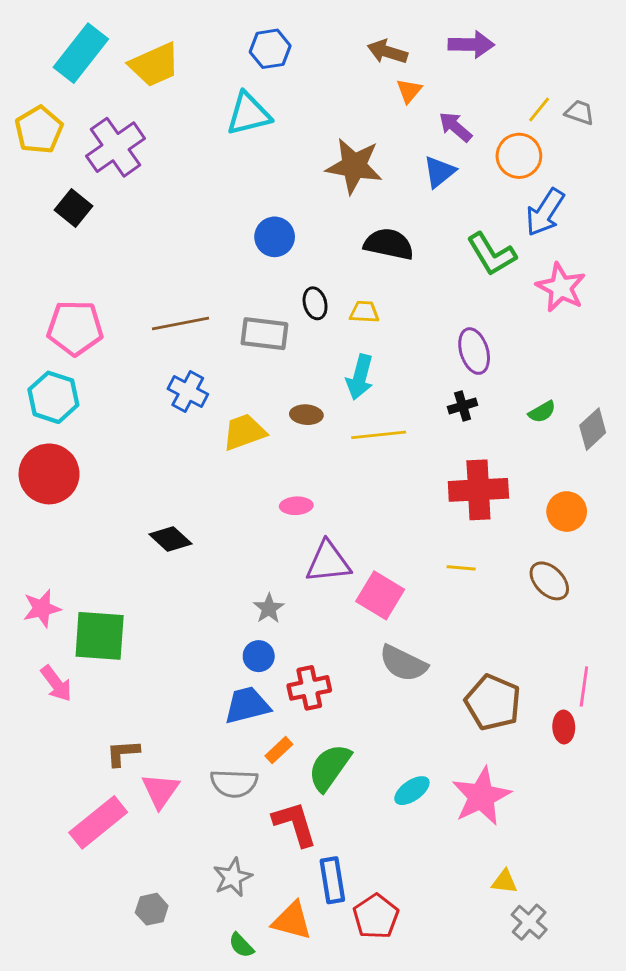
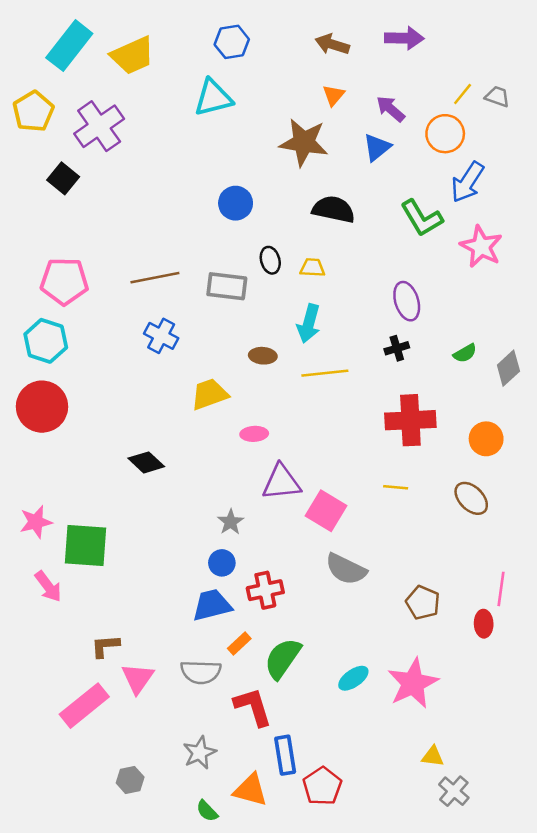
orange triangle: (409, 91) -> (334, 95), moved
yellow trapezoid: (244, 432) -> (209, 394), moved
brown pentagon: (493, 702) -> (423, 603), size x0.7

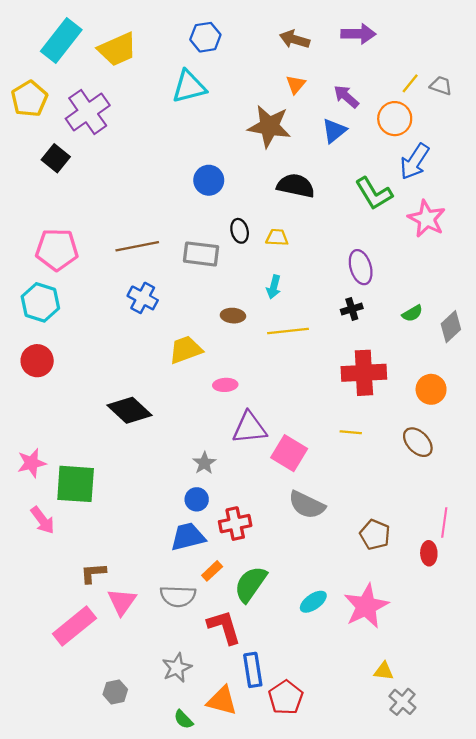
cyan arrow: (309, 323) -> (274, 287), size x0.7
red circle: (42, 407) -> (37, 361), size x0.7
black diamond: (146, 462) -> (130, 410), size x1.4

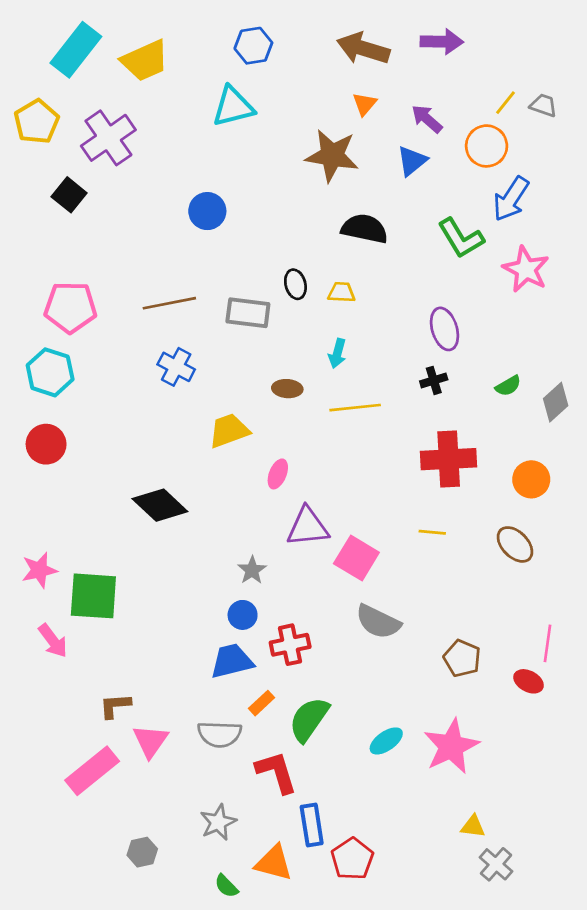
brown arrow: (295, 39) -> (363, 48), size x1.4
blue circle: (209, 180) -> (207, 211), moved
pink ellipse: (225, 385) -> (278, 474), turned -65
red ellipse: (429, 553) -> (529, 681), turned -60

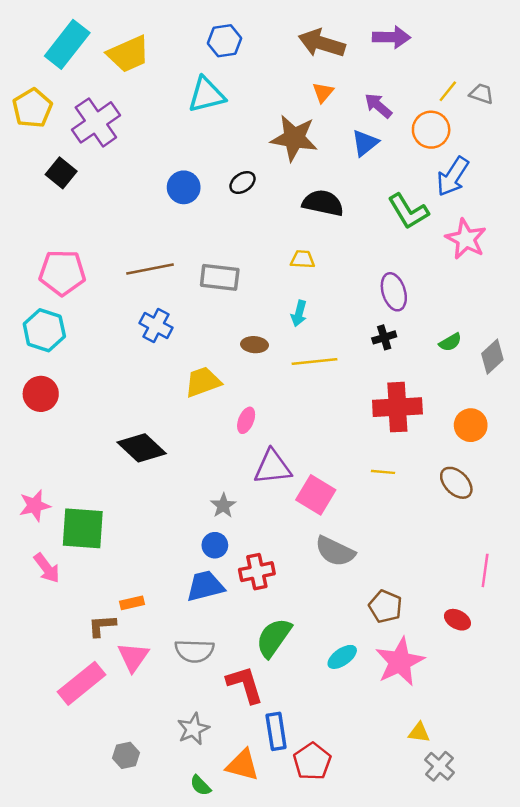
black ellipse: (295, 284) -> (242, 183), moved, turned 70
brown pentagon: (462, 658) -> (385, 606), moved
red ellipse: (529, 681) -> (457, 620), moved
orange rectangle: (262, 703) -> (132, 603), moved, turned 30

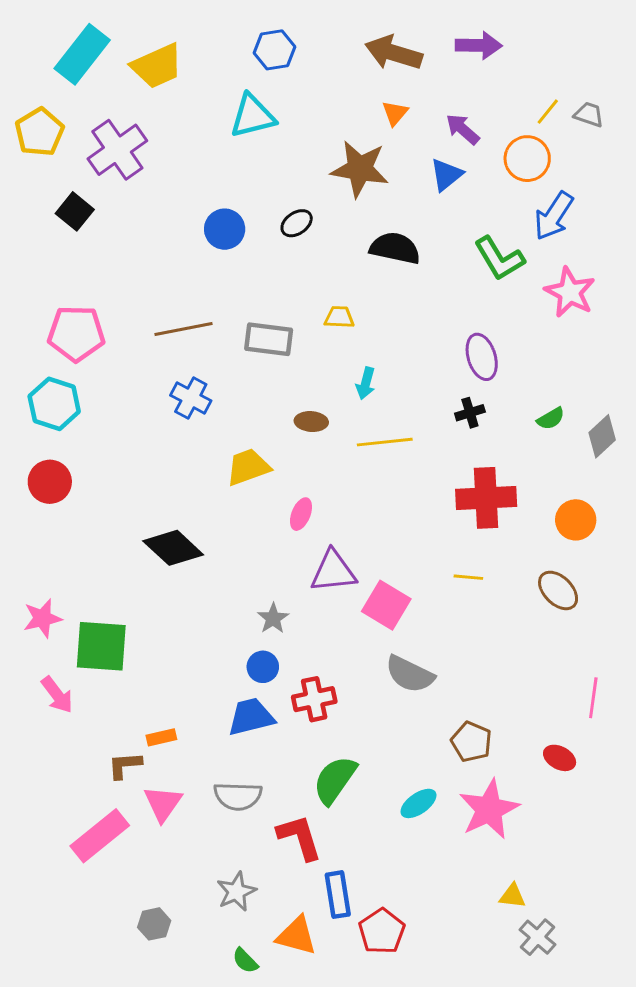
yellow trapezoid: (303, 259) -> (339, 317), moved

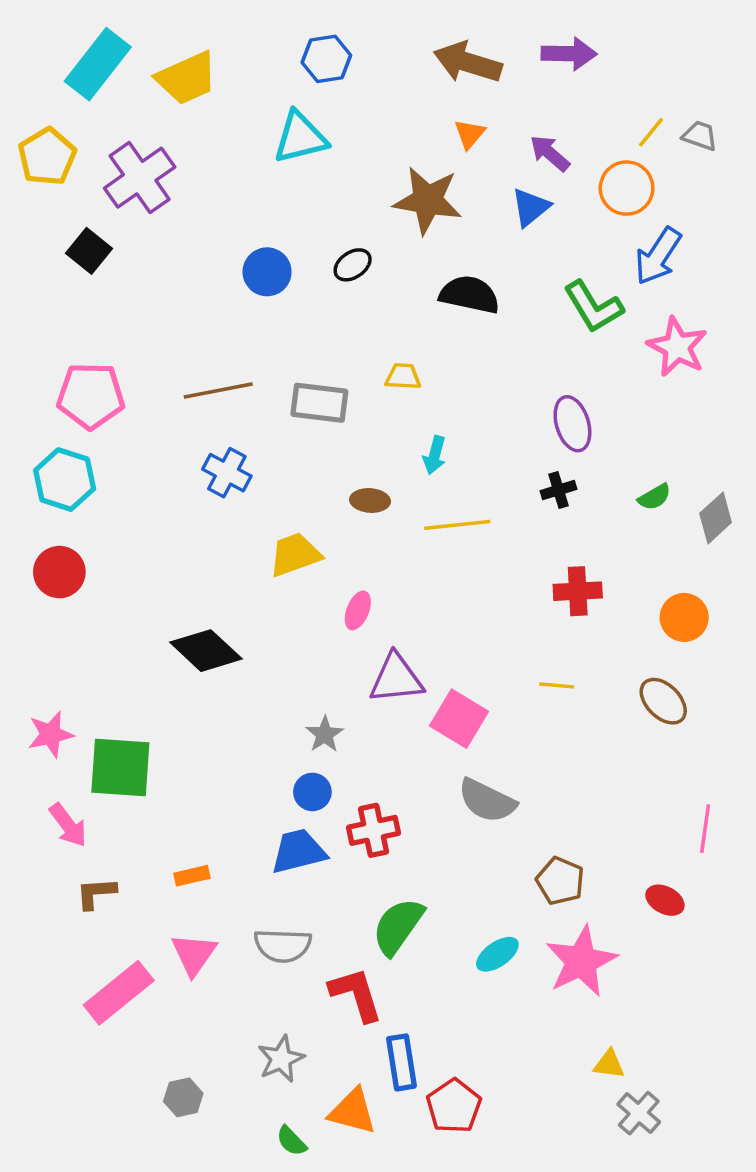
red cross: (486, 498) -> (578, 591), size x0.7
brown L-shape: (125, 765) -> (96, 893), moved

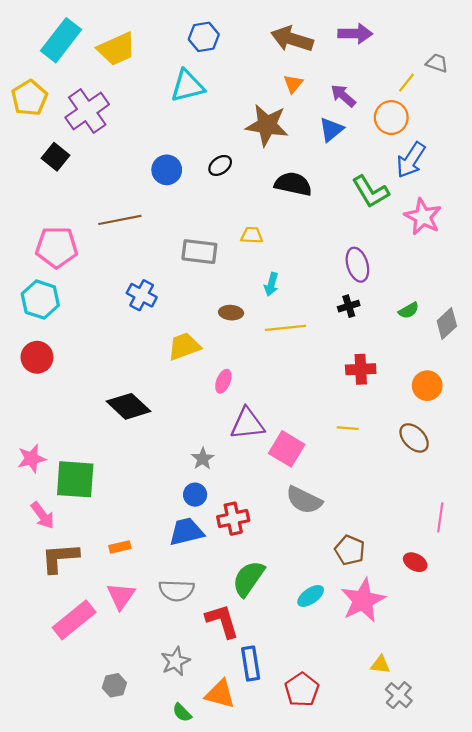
gray trapezoid: (700, 136) -> (437, 63), moved
brown line: (218, 391) -> (120, 220), moved
brown L-shape: (96, 893) -> (60, 558), size x1.5
red pentagon: (454, 1106) -> (302, 690), moved

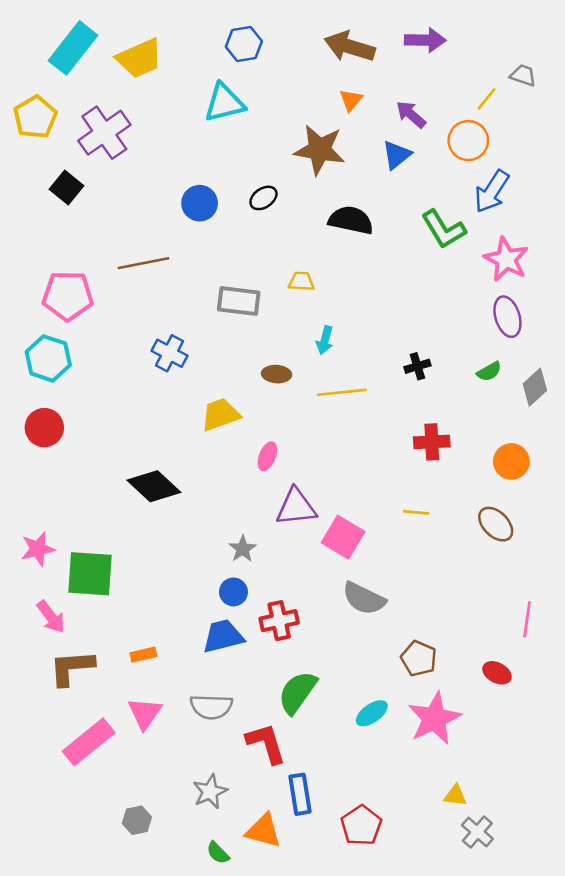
purple ellipse: (357, 265) -> (507, 317), moved

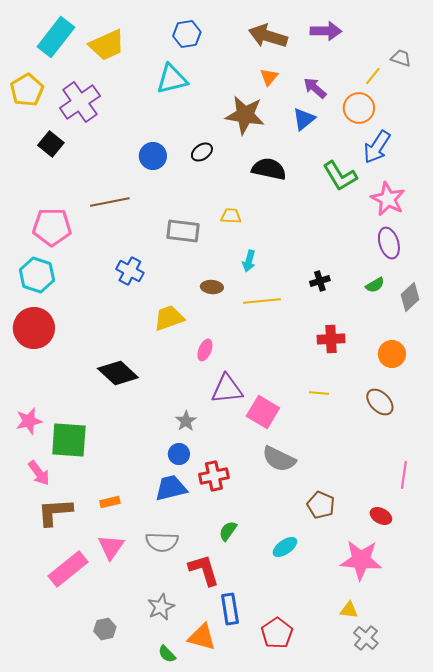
red circle: (44, 428) -> (34, 328), size x1.4
green semicircle: (297, 692) -> (228, 531), size x0.6
pink star: (434, 718) -> (361, 560), moved, turned 30

